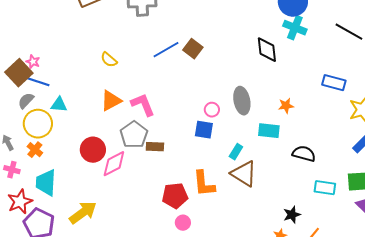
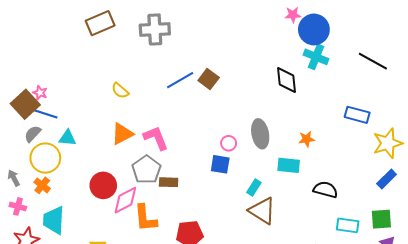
orange L-shape: (204, 184) -> (145, 218), moved

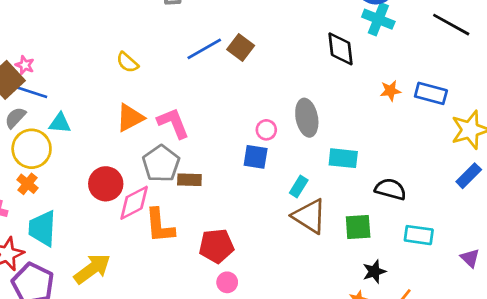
orange star: (307, 139) -> (390, 91), moved
green square: (381, 219) -> (358, 227), moved

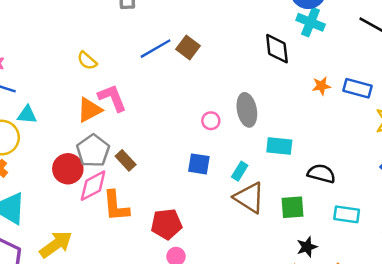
pink L-shape: (173, 123) -> (112, 98), moved
blue square: (256, 157) -> (199, 164), moved
gray pentagon: (161, 164) -> (93, 151), moved
brown rectangle: (189, 180) -> (126, 160), moved, turned 45

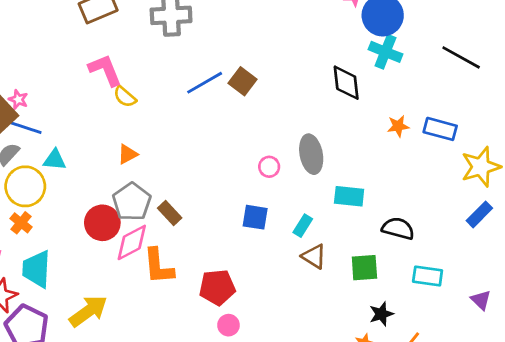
pink L-shape: (112, 98) -> (105, 70), moved
orange triangle: (89, 110) -> (128, 154), size x0.7
brown triangle: (249, 198) -> (314, 256), size x0.7

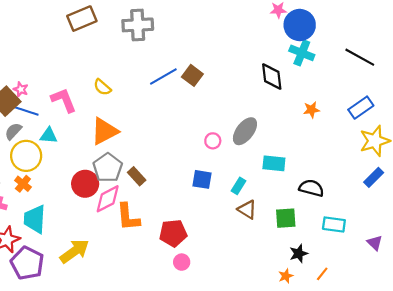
pink L-shape: (105, 70) -> (64, 100), moved
blue rectangle: (440, 129) -> (361, 108), moved, turned -50
orange triangle: (128, 154) -> (104, 131), size x1.8
gray ellipse: (311, 154) -> (245, 131), turned 48

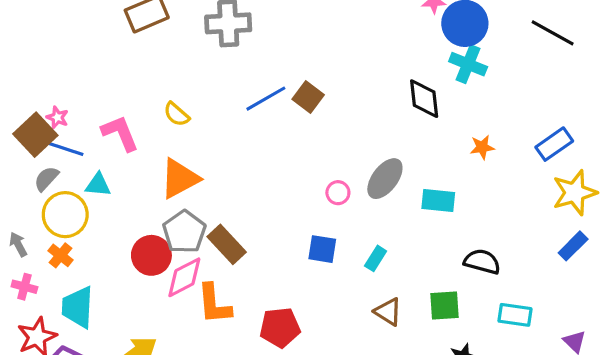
black line: (360, 57) -> (553, 33), moved
cyan rectangle: (274, 163) -> (438, 200), moved
brown rectangle: (137, 176) -> (227, 244), size x1.4
brown triangle: (247, 209) -> (388, 312), moved

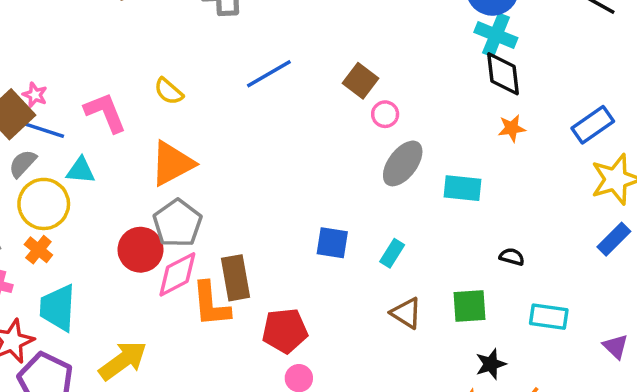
brown square: (308, 97) -> (360, 81), moved
black diamond: (424, 99) -> (503, 74), moved
pink circle: (338, 193) -> (385, 114), moved
brown rectangle: (227, 244) -> (236, 278), moved, turned 33
black semicircle: (482, 262) -> (512, 257), size x0.6

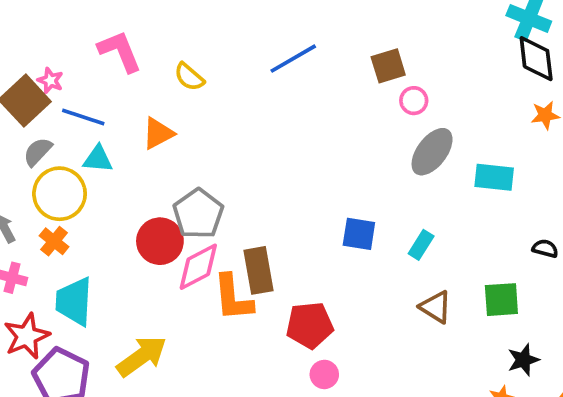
brown square: (360, 81) -> (388, 66), turned 36
pink L-shape: (105, 112) -> (120, 51), moved
blue line: (44, 130) -> (83, 117), moved
orange triangle: (172, 163) -> (158, 133), moved, size x0.7

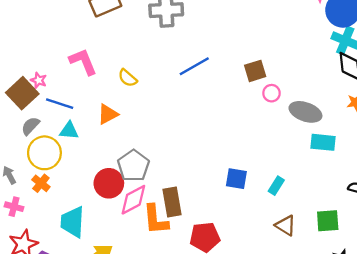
gray ellipse: (432, 152) -> (305, 112), moved, turned 72
cyan trapezoid: (74, 301) -> (73, 222), moved

